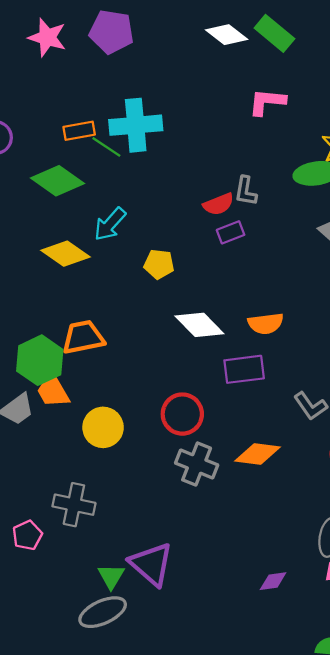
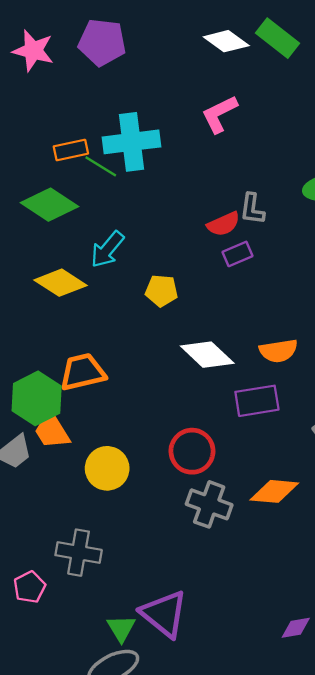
pink L-shape: (267, 102) -> (219, 114), moved, turned -30

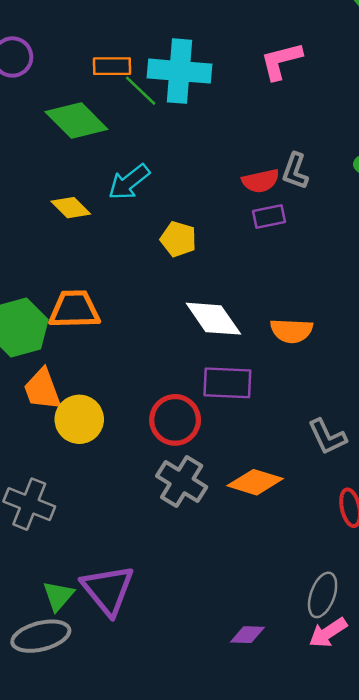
yellow diamond: (61, 283) -> (71, 208), size x0.7
purple rectangle: (257, 401) -> (227, 383), moved
orange trapezoid: (52, 431) -> (42, 389), moved

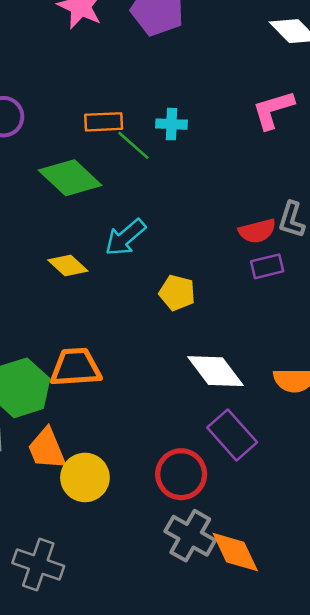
cyan cross: (179, 71) -> (172, 124), size x0.5
purple rectangle: (227, 383) -> (232, 435), turned 48
orange diamond: (255, 482) -> (235, 552), moved, turned 50

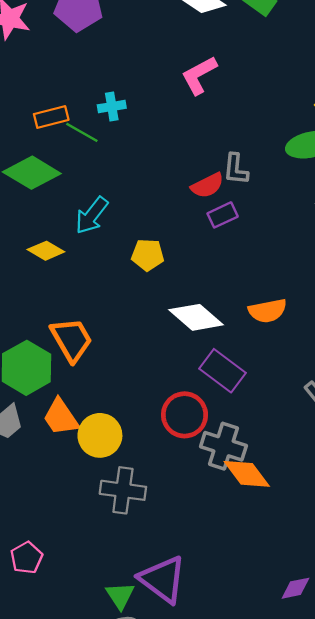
orange trapezoid: (76, 367) -> (71, 340), turned 75
gray cross: (190, 536) -> (223, 446), moved
gray cross: (38, 565) -> (123, 490), moved

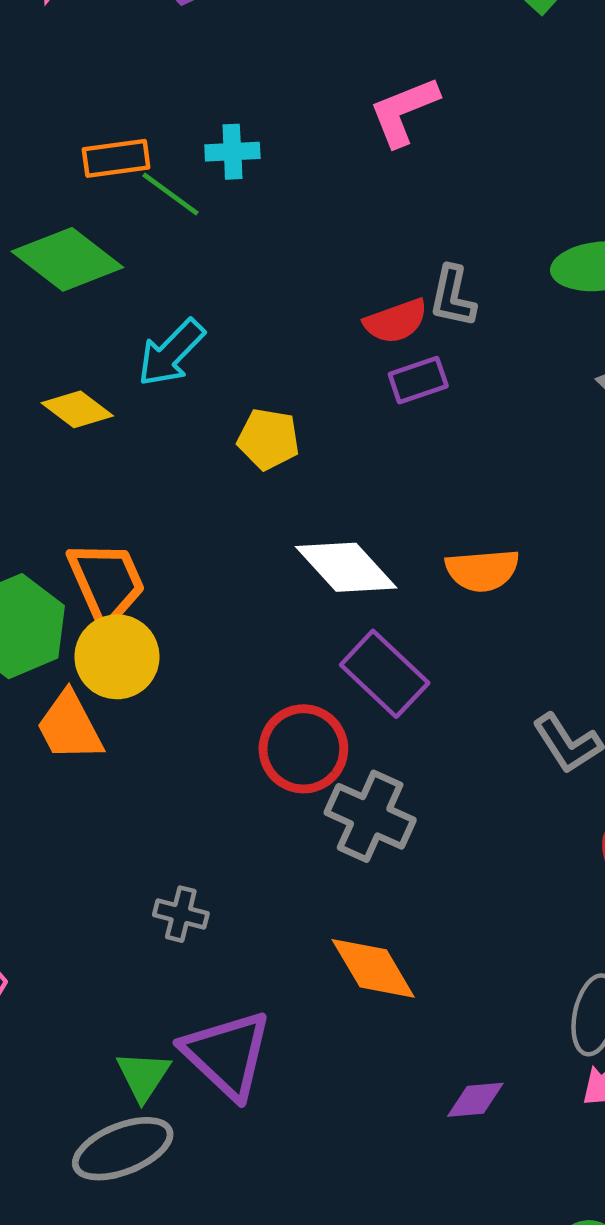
yellow circle: (100, 435) -> (117, 657), moved
orange diamond: (247, 474) -> (373, 968), moved
gray cross: (123, 490) -> (181, 914), moved, size x0.6

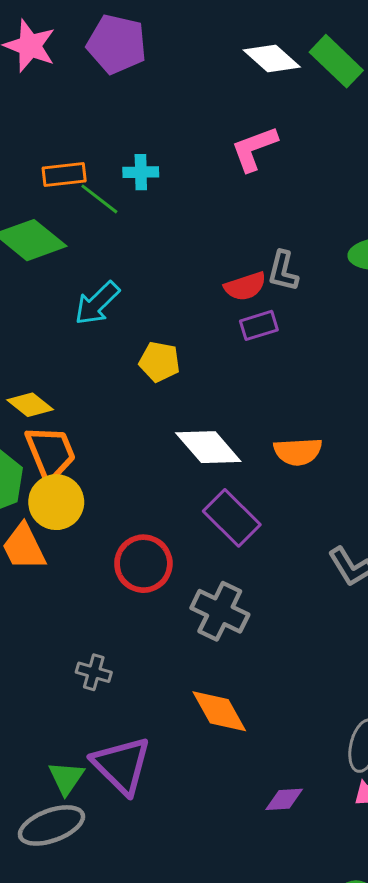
yellow diamond: (77, 409) -> (30, 405), moved
red circle: (303, 749) -> (143, 564), moved

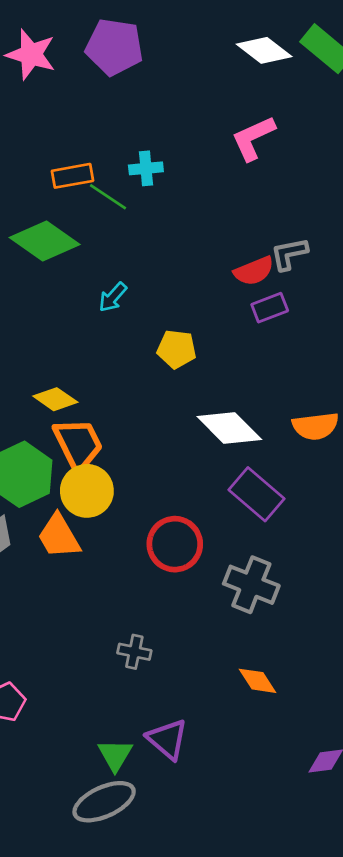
gray L-shape: (283, 271) -> (289, 254), turned 69
cyan arrow: (97, 303) -> (113, 297), size x0.7
orange diamond: (219, 711) -> (257, 681), size x0.7
purple triangle: (122, 765) -> (167, 739), size x0.7

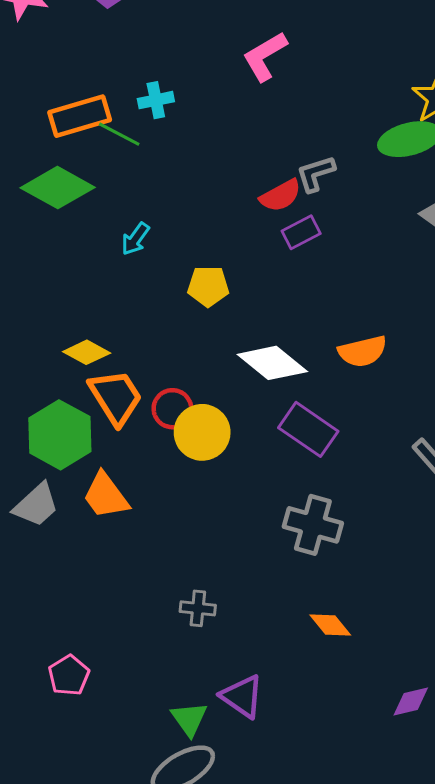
orange rectangle: (73, 176) -> (80, 116), size x1.4
yellow circle: (87, 491) -> (202, 432), moved
red circle: (175, 544) -> (172, 409), moved, size x0.7

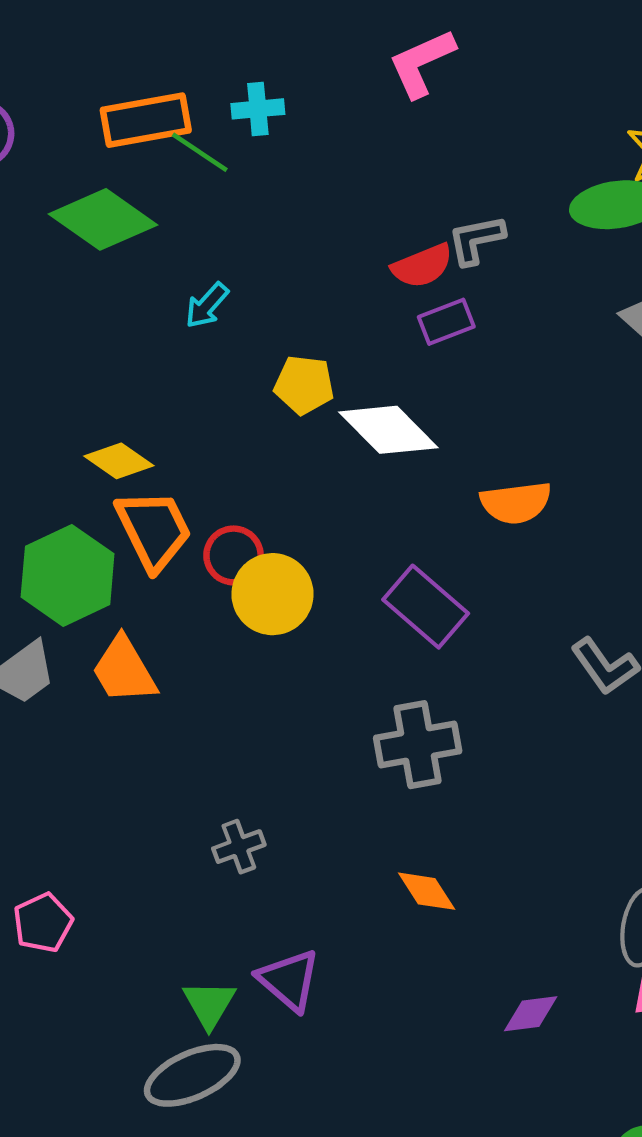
white diamond: (272, 363) -> (388, 430), moved
gray cross: (313, 525) -> (418, 745), turned -32
gray cross: (198, 608) -> (239, 847), turned -32

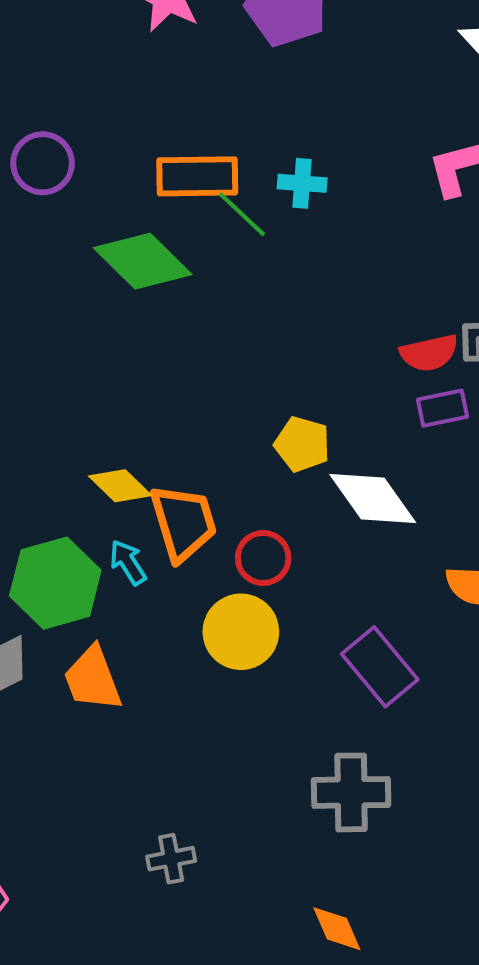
cyan arrow: (207, 305) -> (128, 562), moved, turned 96
orange trapezoid: (154, 530) -> (183, 523), moved
red circle: (234, 555) -> (263, 558), moved

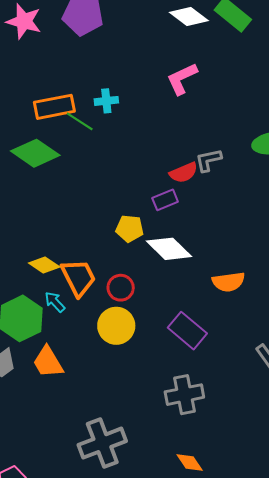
purple rectangle: (443, 408) -> (165, 200), moved
gray cross: (171, 859) -> (102, 443), size x2.0

